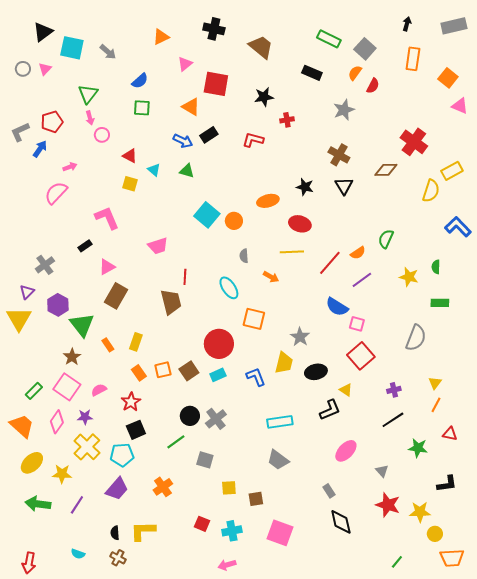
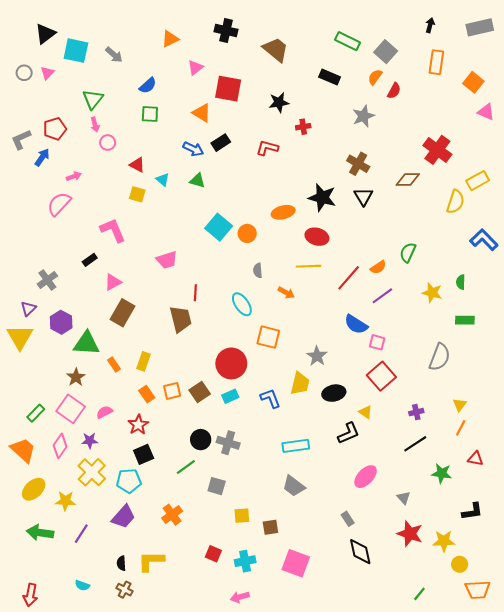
black star: (305, 187) -> (322, 198), size x1.5
green triangle: (82, 325) -> (86, 343), turned -48
gray cross: (216, 419) -> (228, 443), turned -35

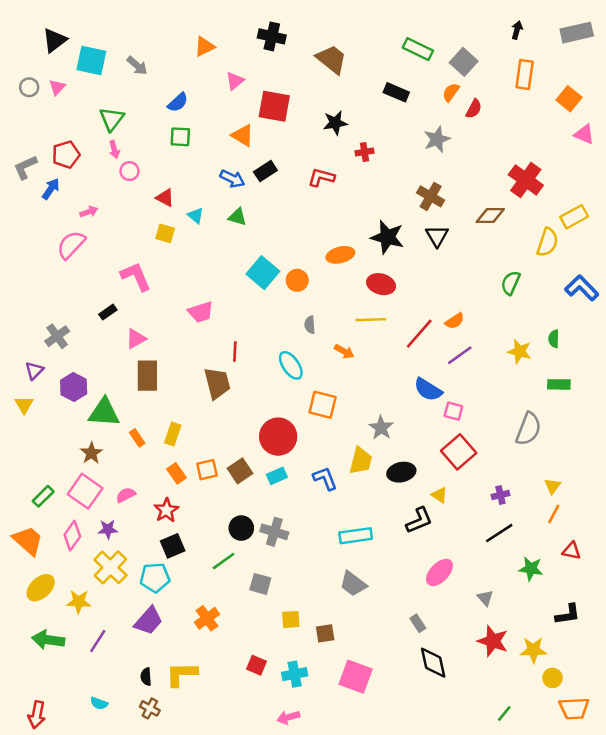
green semicircle: (408, 252) -> (511, 283), moved
brown rectangle: (122, 313) -> (147, 376), turned -30
yellow triangle: (20, 337) -> (24, 405), size x0.6

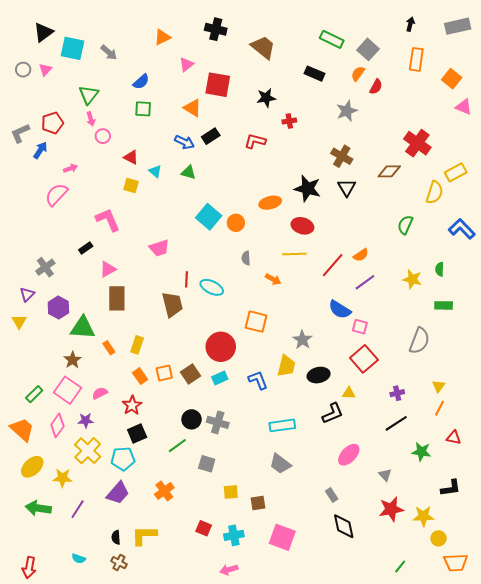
cyan ellipse: (291, 365) -> (212, 287), moved, turned -30
yellow triangle: (439, 495) -> (349, 393), turned -32
red star: (493, 641) -> (391, 509), turned -30

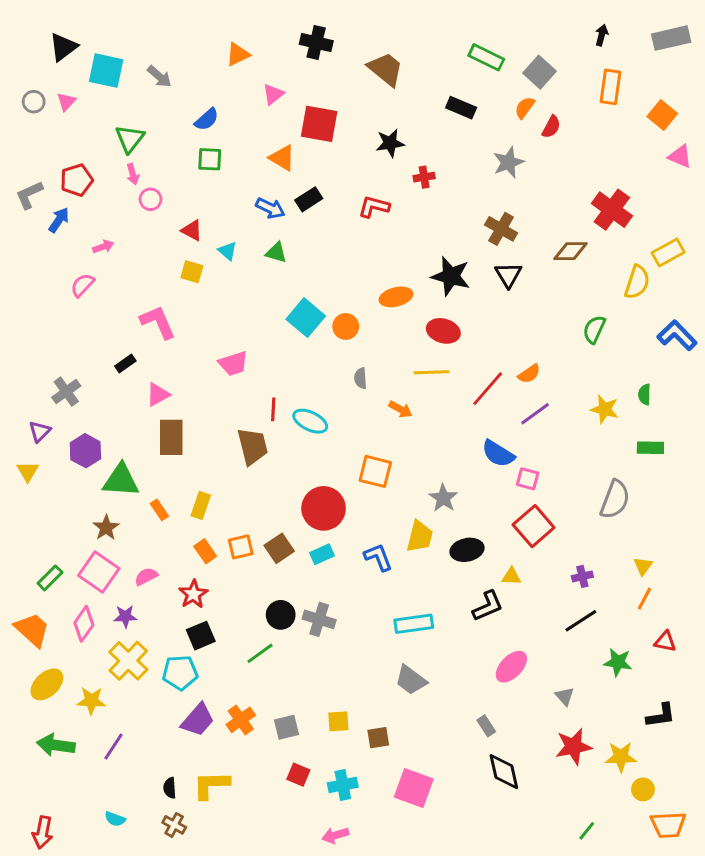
pink semicircle: (56, 195) -> (82, 285), size x0.7
gray square: (207, 464) -> (287, 727), moved, turned -30
purple trapezoid: (118, 493) -> (198, 720), moved

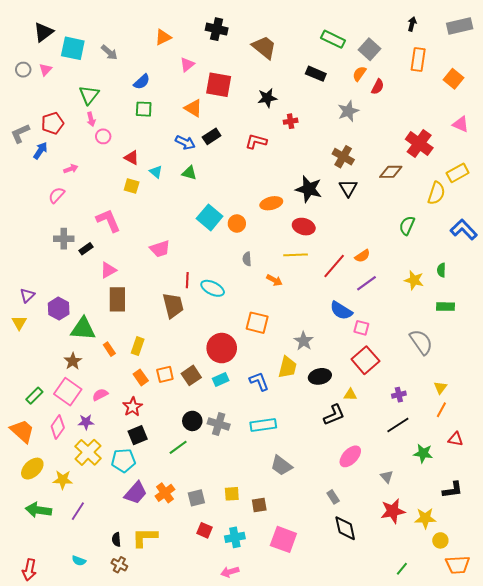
pink triangle: (680, 156) -> (461, 124), moved
gray cross: (66, 392) -> (64, 239), moved, turned 36
gray semicircle: (615, 500) -> (421, 342), turned -56
cyan rectangle: (414, 624) -> (263, 425), moved

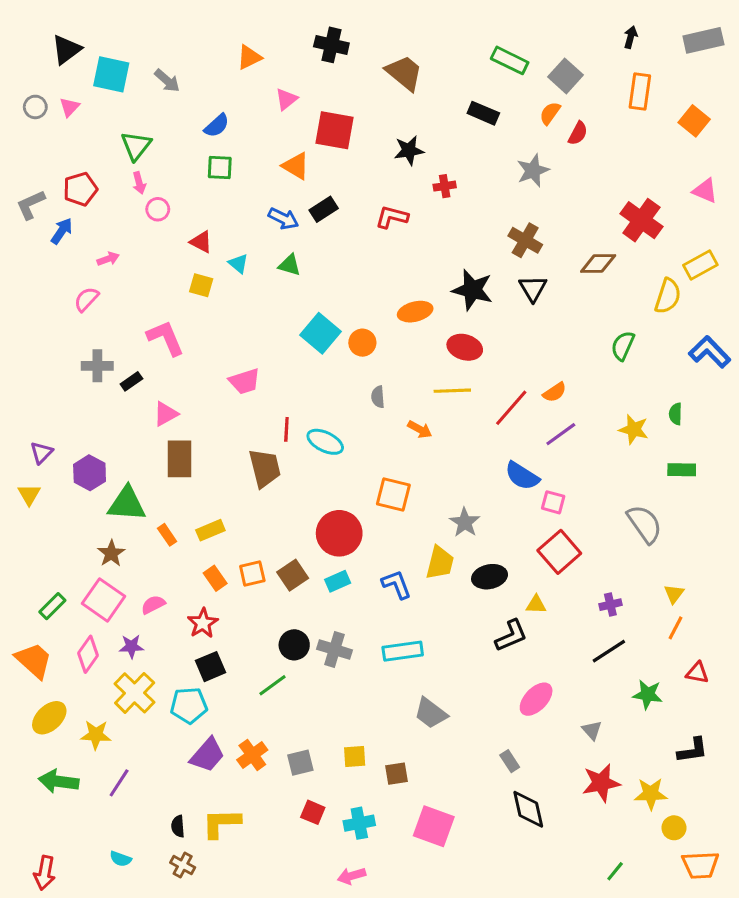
yellow rectangle: (138, 346) -> (210, 530), turned 48

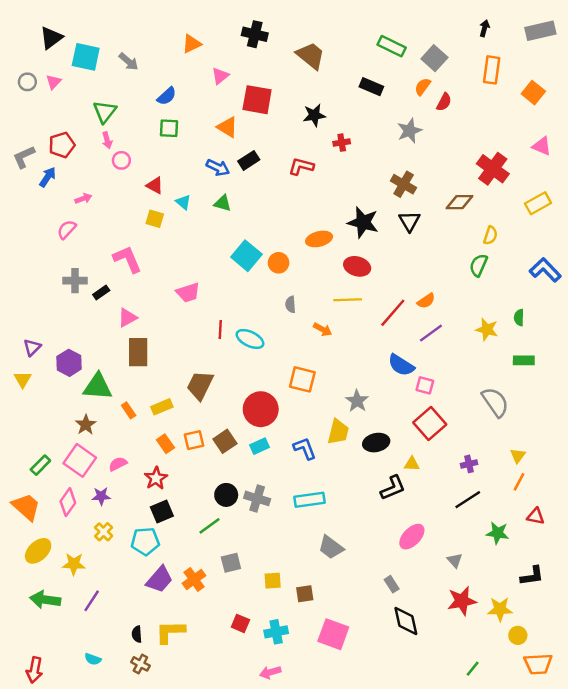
yellow semicircle: (668, 296) -> (490, 235), moved, size x0.7
brown trapezoid: (265, 468) -> (200, 385), moved, turned -140
yellow cross: (135, 693) -> (104, 532), size x0.6
gray square: (300, 763) -> (231, 563), moved

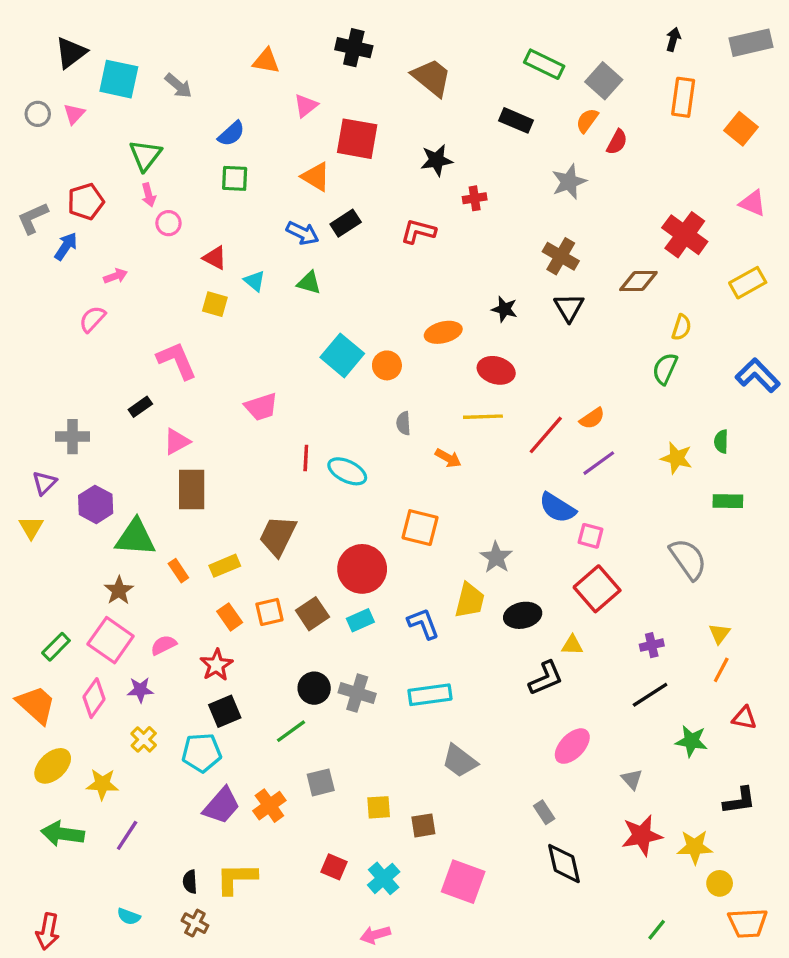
orange triangle: (192, 44) -> (266, 61), turned 36
black star: (363, 222) -> (504, 309), size x0.6
gray cross: (75, 281) -> (72, 437), moved
cyan cross: (276, 632) -> (384, 878), turned -30

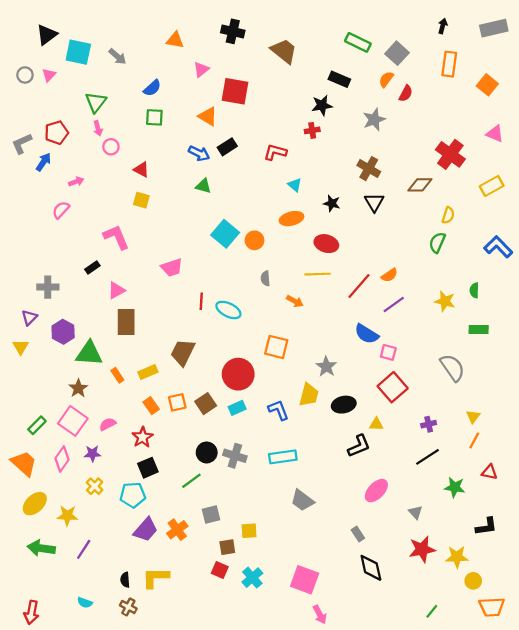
black star: (437, 160) -> (322, 105), moved
cyan triangle: (255, 281) -> (295, 185), moved
brown square: (423, 825) -> (227, 547), moved
pink arrow: (375, 935) -> (320, 615), moved, turned -102

